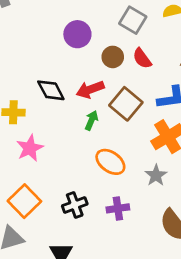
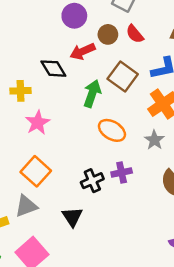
red arrow: (90, 89) -> (83, 51), moved
green arrow: (91, 120) -> (92, 94), size x1.5
black cross: (75, 205) -> (92, 181), moved

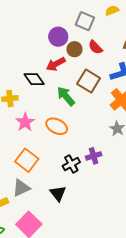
purple circle: (74, 16) -> (58, 37), moved
green arrow: (92, 94) -> (66, 96), turned -55
orange ellipse: (112, 130) -> (57, 126), moved

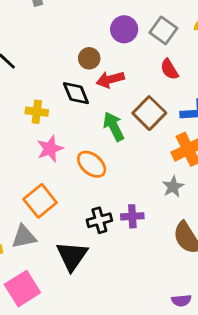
purple circle: (58, 37) -> (124, 29), moved
brown circle: (74, 49) -> (89, 58), moved
black triangle: (58, 193) -> (72, 256), size x1.4

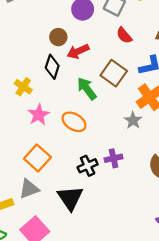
black diamond: (76, 93) -> (52, 67), turned 50
yellow cross: (37, 112) -> (23, 87), turned 36
gray star: (173, 187) -> (133, 120), moved

